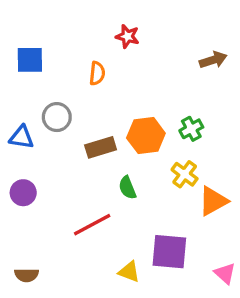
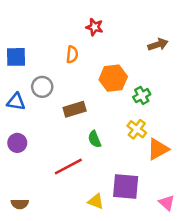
blue square: (30, 60) -> (16, 57), moved
orange hexagon: (146, 136) -> (113, 78), moved

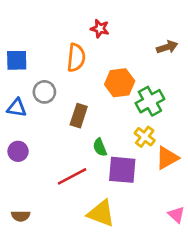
orange semicircle: (72, 54) -> (76, 58), size x1.5
green cross: (142, 96) -> (150, 101), size x1.5
brown rectangle: (75, 109) -> (79, 116), turned -55
purple square: (126, 186) -> (122, 170), moved
yellow triangle: (96, 201) -> (101, 213), size x1.6

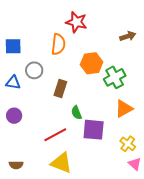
red star: (100, 29) -> (76, 22), size x1.5
yellow cross: (145, 137) -> (128, 144), moved
orange triangle: (167, 158) -> (124, 109), moved
yellow triangle: (101, 213) -> (61, 163), moved

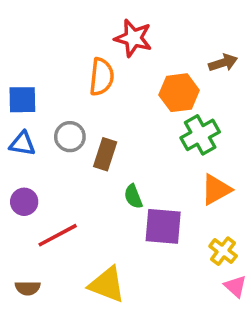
blue square: (13, 46) -> (22, 100), moved
orange hexagon: (92, 63) -> (179, 93), moved
gray circle: (34, 70) -> (70, 137), moved
red line: (55, 135) -> (58, 235), moved

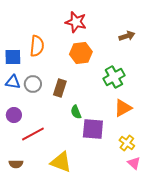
orange semicircle: (102, 77) -> (37, 46), moved
orange hexagon: (179, 93) -> (81, 53), moved
gray circle: (70, 137) -> (33, 84), moved

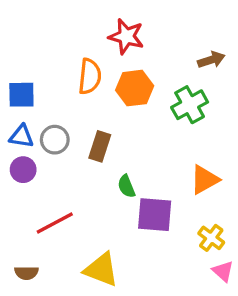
orange semicircle: (37, 46) -> (90, 76), moved
green cross: (114, 77) -> (190, 105), moved
purple circle: (14, 115) -> (23, 170), moved

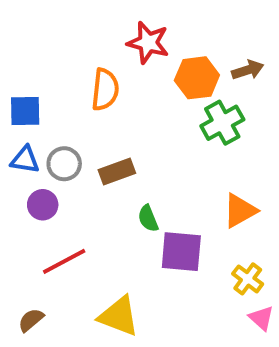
orange hexagon: (135, 88) -> (197, 78), moved
brown rectangle: (100, 146) -> (117, 172), turned 52
purple circle: (23, 170) -> (43, 205), moved
brown semicircle: (26, 273) -> (31, 320), turned 140

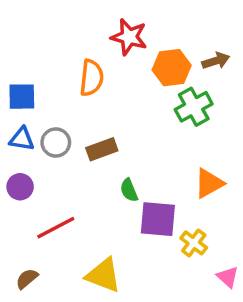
purple circle: (43, 205) -> (20, 187), moved
yellow cross: (248, 279) -> (194, 243), moved

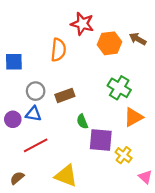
brown arrow: (216, 61) -> (138, 39), turned -133
green cross: (194, 107) -> (119, 88), moved, turned -30
blue triangle: (22, 139) -> (33, 114), moved

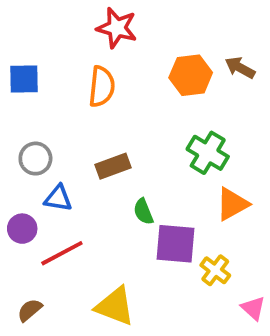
red star: (82, 24) -> (117, 28), moved
blue square: (14, 62) -> (24, 79), moved
gray circle: (36, 91) -> (35, 159), moved
purple circle: (13, 119) -> (22, 229), moved

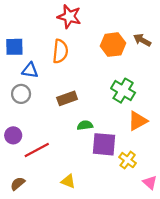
blue triangle: (58, 198) -> (30, 70), moved
green semicircle: (143, 212) -> (85, 125), turned 104
yellow triangle: (115, 306) -> (68, 181), size x0.6

